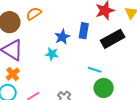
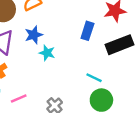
blue star: (62, 37) -> (34, 35), moved

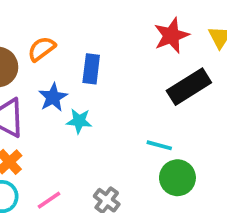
blue rectangle: (87, 31) -> (91, 69), moved

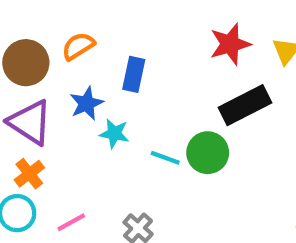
cyan line: (159, 145) -> (165, 158), moved
green circle: (177, 178) -> (208, 153), moved

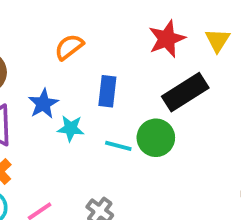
orange semicircle: (78, 46) -> (69, 47), moved
blue rectangle: (134, 74) -> (107, 91), moved

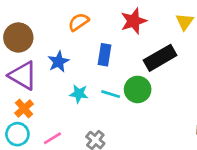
red star: (167, 39) -> (134, 21), moved
cyan star: (71, 128) -> (79, 94), moved

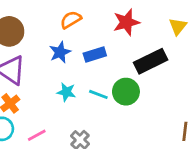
blue rectangle: (105, 55) -> (95, 54), turned 60
blue star: (58, 62) -> (60, 52), moved

